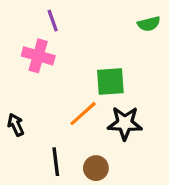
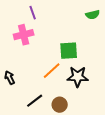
pink cross: (38, 56) -> (24, 35), turned -30
black line: (56, 162) -> (35, 101), turned 60

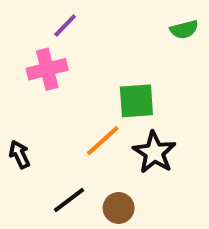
purple line: (33, 13) -> (65, 26), turned 64
black star: (78, 77) -> (154, 152), turned 30

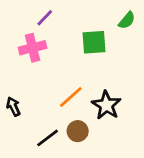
green semicircle: (184, 30) -> (127, 20), turned -36
green square: (136, 101) -> (94, 42), moved
brown circle: (119, 208) -> (78, 131), moved

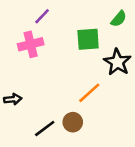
orange line: (71, 97) -> (89, 93), moved
black star: (106, 105) -> (117, 62), moved
black arrow: (13, 107) -> (13, 99), turned 108

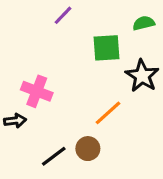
purple line: (42, 16) -> (63, 15), moved
green semicircle: (119, 19) -> (144, 23), turned -144
pink cross: (31, 44) -> (37, 91), moved, turned 35

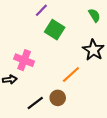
green semicircle: (144, 23) -> (94, 15), turned 72
green square: (106, 48) -> (55, 30), moved, turned 36

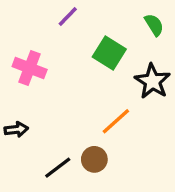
green square: (55, 30) -> (109, 53), moved
pink cross: (24, 60) -> (30, 68), moved

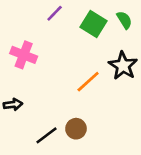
green square: (109, 53) -> (93, 24), moved
orange line: (116, 121) -> (88, 82), moved

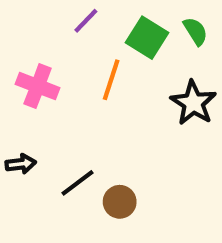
orange line: (88, 82) -> (111, 80), moved, turned -30
black line: (46, 135) -> (78, 183), moved

